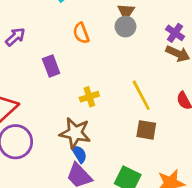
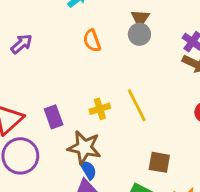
purple rectangle: (51, 66) -> (54, 117), moved
yellow line: (141, 95) -> (137, 105), moved
brown square: (146, 130) -> (159, 162), moved

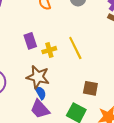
purple rectangle: (54, 117) -> (30, 41), moved

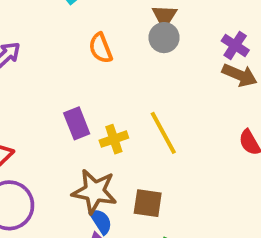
brown square: (90, 88) -> (148, 203), moved

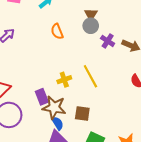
purple cross: (235, 45) -> (108, 41), moved
purple rectangle: (77, 123) -> (42, 97), moved

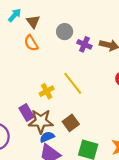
brown triangle: (91, 14) -> (33, 22), moved
brown square: (82, 114) -> (71, 123), turned -35
blue semicircle: (58, 123) -> (47, 137), turned -72

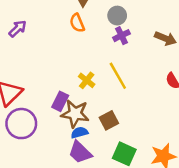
purple cross: (84, 44) -> (121, 36), moved, turned 32
yellow cross: (47, 91) -> (87, 80), turned -32
purple rectangle: (26, 113) -> (60, 101), turned 49

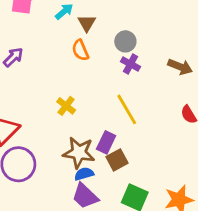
purple cross: (121, 36) -> (130, 64), turned -35
yellow cross: (87, 80) -> (66, 106), moved
purple rectangle: (60, 101) -> (106, 142), moved

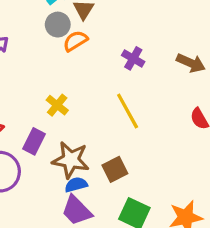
gray circle: (125, 41) -> (58, 25), moved
orange semicircle: (80, 50) -> (75, 41), turned 80
purple rectangle: (106, 142) -> (34, 141), moved

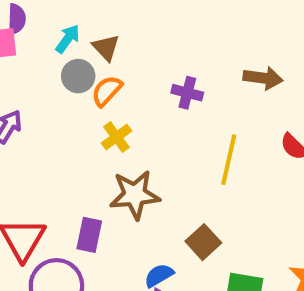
yellow cross: (57, 105) -> (116, 137), moved, turned 30
yellow line: (128, 111) -> (229, 160), moved, turned 57
brown star: (71, 160) -> (135, 195), moved

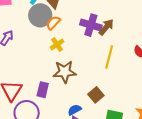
gray circle: (78, 76) -> (40, 15), size x1.5
brown arrow: (263, 78) -> (106, 27), moved, turned -60
purple cross: (187, 93) -> (91, 25), size x1.5

